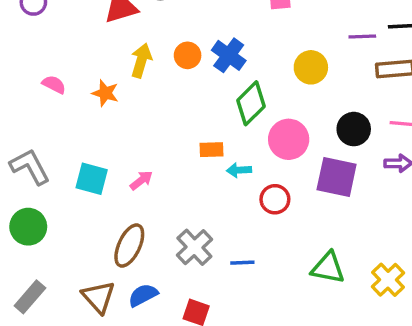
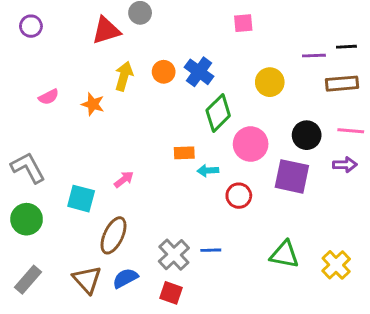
pink semicircle: (54, 84) -> (49, 97), turned 126
cyan square: (92, 179) -> (81, 199), moved
gray cross: (194, 247) -> (174, 255), moved

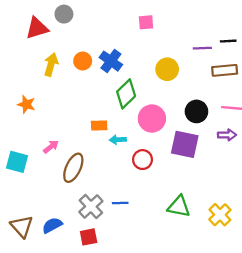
orange star: (93, 104) -> (26, 104), moved
brown ellipse: (114, 235) -> (73, 168), moved
red square: (171, 293) -> (89, 237), turned -30

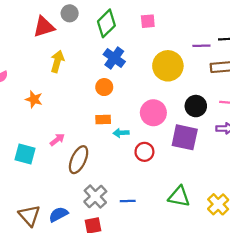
orange circle: (83, 61) -> (104, 87), moved
yellow circle: (167, 69) -> (168, 66), size x1.4
green diamond: (126, 94) -> (106, 23), moved
blue line: (120, 203) -> (128, 201), moved

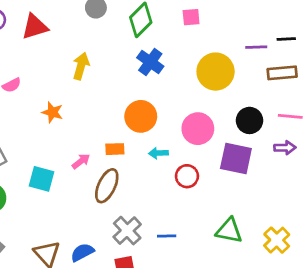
red triangle: (44, 27) -> (35, 27), moved
orange circle: (104, 87) -> (141, 116), moved, size x1.5
orange rectangle: (103, 119) -> (115, 149), moved

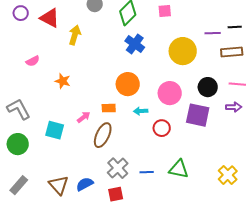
red triangle: (35, 27) -> (50, 18), turned 45
yellow arrow: (81, 66) -> (75, 35), moved
green triangle: (229, 231) -> (179, 169), moved

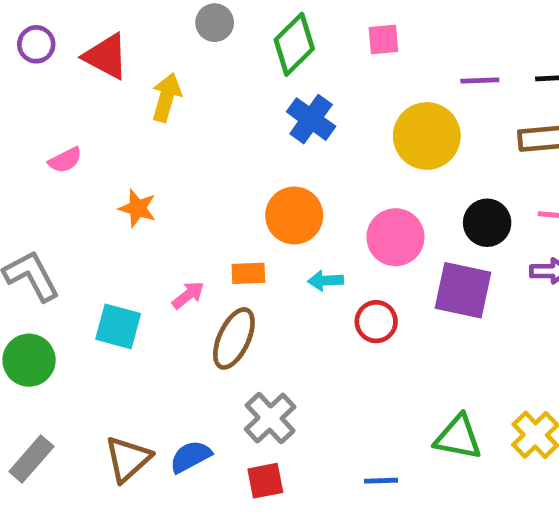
purple line: (213, 33) -> (480, 80), moved
green triangle: (179, 169) -> (458, 437), moved
blue line: (147, 172) -> (381, 481), moved
brown triangle: (59, 185) -> (128, 459), turned 30

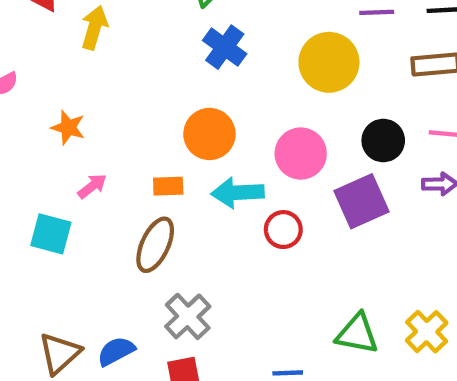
cyan arrow: (326, 281) -> (238, 193), size x1.6
purple square: (463, 290) -> (361, 201), turned -36
pink arrow: (188, 295) -> (92, 186), moved

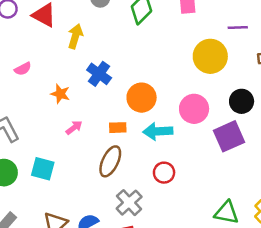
blue cross: (225, 47) -> (99, 74), moved
red circle: (283, 230) -> (164, 173), moved
cyan square: (51, 234) -> (43, 169), moved

